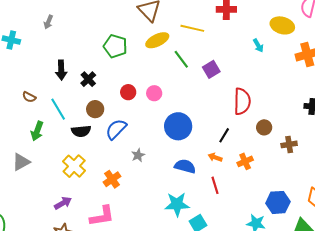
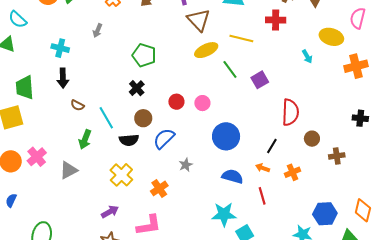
green pentagon: (115, 46) -> (144, 55), moved
black arrow: (61, 70) -> (63, 78), moved

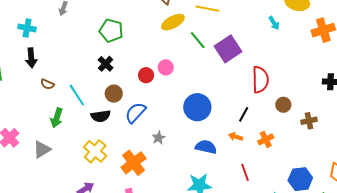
purple square: (260, 80) -> (228, 49), size x1.5
pink circle: (202, 103) -> (166, 67), moved
orange cross: (159, 188) -> (134, 163), size x1.4
red line: (262, 196) -> (245, 172), moved

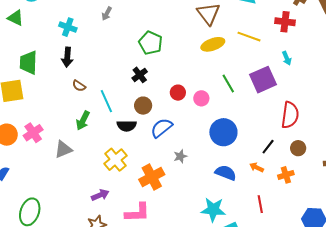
cyan arrow: (274, 23) -> (287, 58), moved
green line: (198, 40) -> (228, 83), moved
pink circle: (166, 67) -> (201, 98), moved
brown circle: (283, 105) -> (298, 148), moved

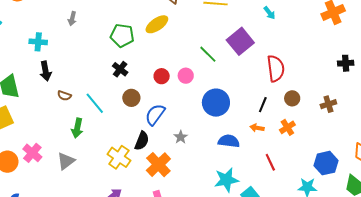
yellow ellipse: (213, 44) -> (157, 24), moved
cyan arrow: (287, 58) -> (269, 13), moved
black semicircle: (127, 126) -> (142, 141), moved, turned -54

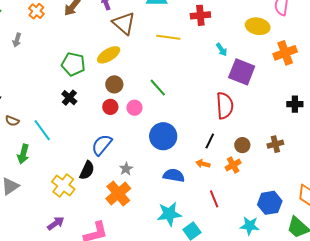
gray arrow: (72, 19) -> (17, 40), moved
purple square: (240, 41) -> (242, 72), moved, turned -32
brown circle: (131, 98) -> (114, 84), moved
brown circle: (292, 98) -> (242, 145), moved
orange cross: (158, 165) -> (118, 194), moved

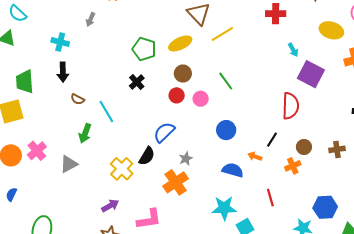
yellow line: (168, 37) -> (222, 34), moved, turned -45
blue circle: (163, 136) -> (226, 130), size x0.7
orange arrow: (203, 164) -> (255, 156), moved

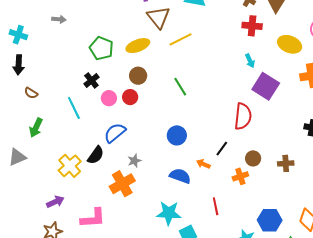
red cross: (276, 14) -> (252, 26), moved
gray arrow: (91, 19) -> (59, 19), moved, turned -112
pink circle: (201, 99) -> (109, 98), moved
cyan line: (106, 112) -> (74, 108), moved

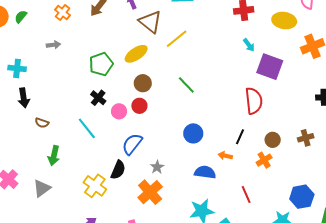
green pentagon: (101, 48) -> (101, 64), turned -30

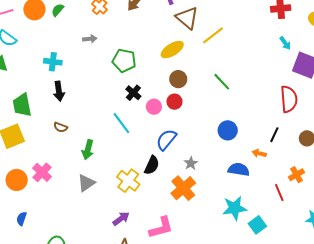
green pentagon: (101, 64) -> (124, 60), moved, turned 30
brown semicircle: (42, 123) -> (61, 127), moved
orange cross: (264, 160) -> (297, 175), moved
gray triangle: (42, 188) -> (86, 183), moved

